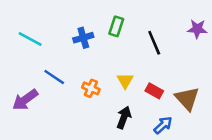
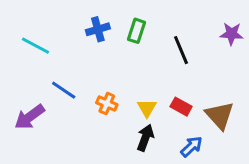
blue cross: (83, 38) -> (98, 29), moved
yellow triangle: (125, 81) -> (147, 108), moved

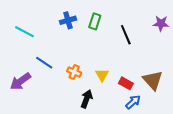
red rectangle: (181, 107) -> (126, 83), moved
black arrow: (145, 138) -> (87, 99), moved

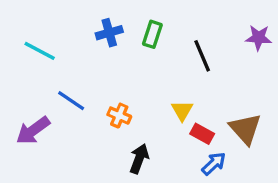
yellow triangle: (102, 75) -> (182, 111), moved

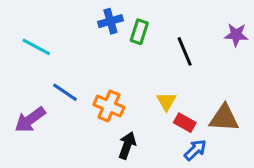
blue cross: (109, 33) -> (110, 21), moved
orange cross: (119, 116) -> (109, 106), size x1.4
brown triangle: (245, 129) -> (224, 118), turned -44

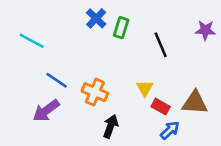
blue cross: (110, 21) -> (96, 18), turned -30
purple arrow: (30, 120) -> (46, 111), moved

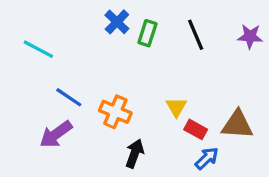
black line: (161, 45) -> (196, 35), moved

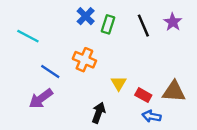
purple star: (250, 36) -> (173, 22), moved, turned 30
yellow triangle: (176, 107) -> (119, 83), moved
orange cross: (115, 112) -> (84, 60), moved
blue arrow: (207, 158) -> (152, 116), turned -126

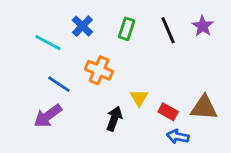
blue cross: (86, 16) -> (82, 26), moved
cyan line: (28, 36) -> (48, 43), moved
black arrow: (99, 113) -> (114, 119), moved

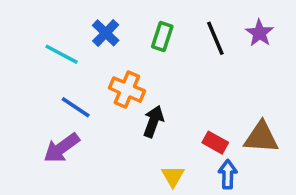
yellow triangle: (139, 98) -> (173, 176), moved
black arrow: (114, 119) -> (153, 121), moved
blue arrow: (178, 137) -> (228, 174), turned 80

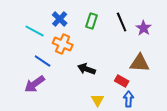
purple star: (259, 33) -> (144, 28), moved
orange cross: (127, 90) -> (63, 44), moved
black arrow: (153, 121) -> (87, 69), turned -90
brown triangle: (261, 137) -> (140, 63), moved

